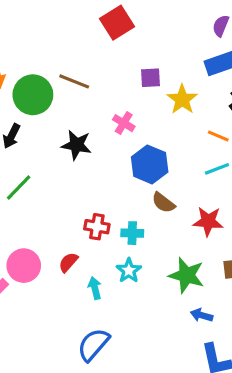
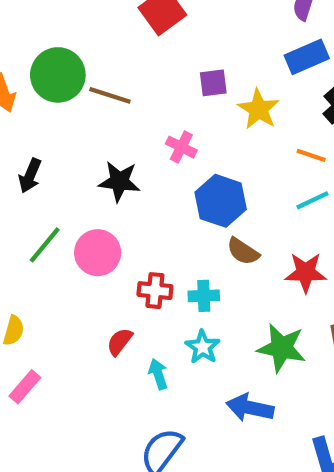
green circle: (33, 95) -> (58, 75), moved
pink circle: (24, 266) -> (98, 253), moved
blue arrow: (202, 315) -> (250, 408), moved, size x1.5

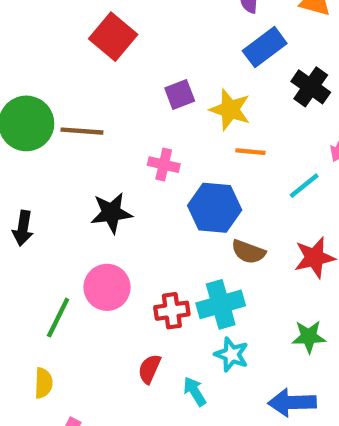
orange line: (311, 155) -> (250, 152), moved
green line: (45, 245) -> (58, 318), moved
cyan cross: (204, 296) -> (221, 304), size x1.5
green star: (282, 348) -> (309, 337), size x0.7

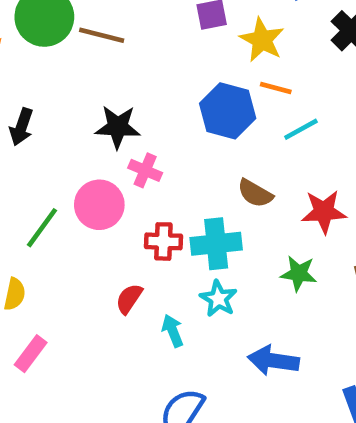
pink cross: (164, 165) -> (145, 170), moved
cyan line: (304, 186) -> (301, 129), moved
blue hexagon: (215, 208) -> (228, 111), moved
green star: (309, 337) -> (299, 273), moved

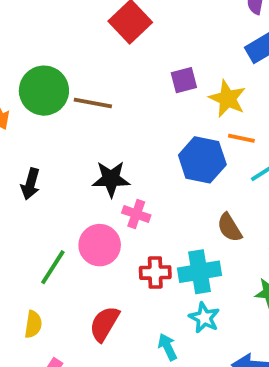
brown semicircle: (255, 193) -> (230, 228), turned 32
red semicircle: (129, 299) -> (104, 324), moved, size x1.4

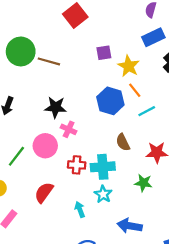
orange line: (241, 138) -> (135, 90), turned 35

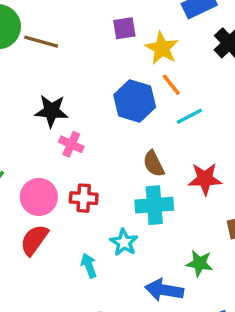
pink circle: (45, 146) -> (39, 197), moved
cyan cross: (103, 167) -> (154, 205), moved
green star: (143, 183) -> (199, 263), moved

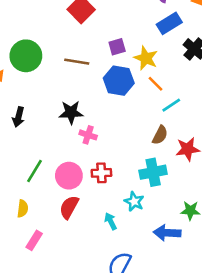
brown line: (41, 42) -> (77, 62), moved
blue hexagon: (135, 101) -> (119, 81), moved
brown semicircle: (154, 164) -> (160, 135), moved, turned -120

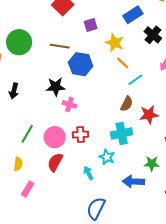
purple square: (117, 47) -> (91, 25), moved
blue hexagon: (119, 81) -> (81, 64), moved

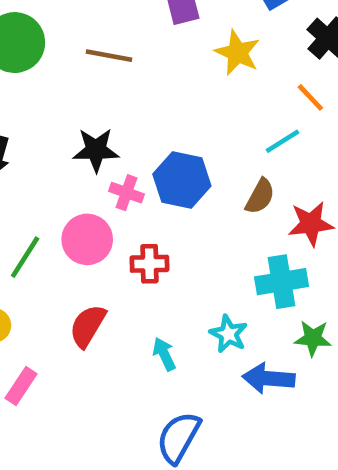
orange line: (123, 63) -> (310, 97), moved
blue hexagon: (81, 64) -> (182, 180), moved
cyan cross: (122, 133) -> (282, 282), moved
pink circle: (55, 137) -> (87, 239), moved
cyan star: (107, 157) -> (228, 334), moved

